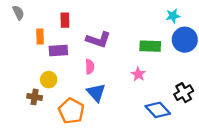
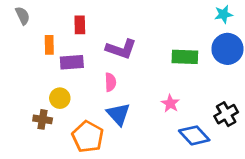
cyan star: (173, 16) -> (223, 14), moved
pink star: (138, 74) -> (170, 103), moved

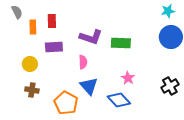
red rectangle: (80, 25) -> (52, 21), moved
orange rectangle: (49, 45) -> (33, 27), moved
green rectangle: (185, 57) -> (121, 43), moved
yellow circle: (60, 98) -> (30, 64), moved
blue diamond: (194, 135) -> (119, 100), moved

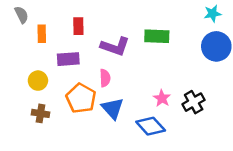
red rectangle: (52, 21) -> (78, 26), moved
green rectangle: (121, 43) -> (157, 36), moved
black cross: (170, 86) -> (194, 102), moved
orange pentagon: (66, 103) -> (81, 98), moved

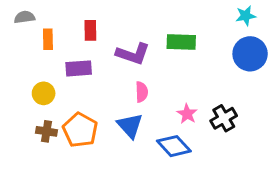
gray semicircle: (22, 15) -> (25, 17), turned -72
pink semicircle: (105, 78) -> (142, 92), moved
orange pentagon: (81, 98) -> (80, 130), moved

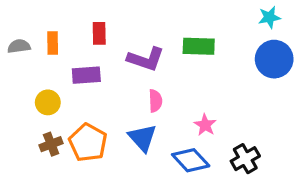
gray semicircle: (25, 17) -> (19, 46), moved
black cross: (224, 118) -> (245, 159), moved
brown cross: (46, 131) -> (51, 144), turned -30

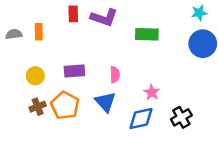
red rectangle: (99, 33) -> (73, 14), moved
purple L-shape: (146, 59) -> (104, 18), moved
purple rectangle: (86, 75) -> (74, 71), moved
blue diamond: (191, 160) -> (141, 119), turned -60

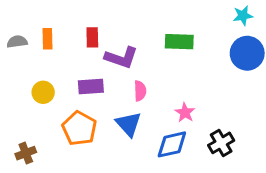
red rectangle: (73, 14) -> (92, 37), moved
purple L-shape: (104, 18) -> (121, 58), moved
brown cross: (38, 107) -> (26, 153), moved

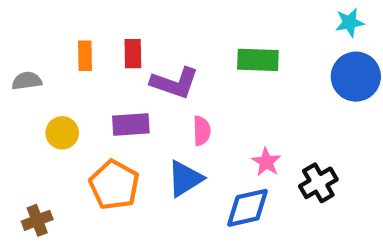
orange rectangle: (47, 39) -> (85, 56), moved
gray semicircle: (17, 42) -> (27, 81), moved
blue triangle: (129, 124) -> (185, 179), turned 40
black cross: (221, 143) -> (318, 183), moved

